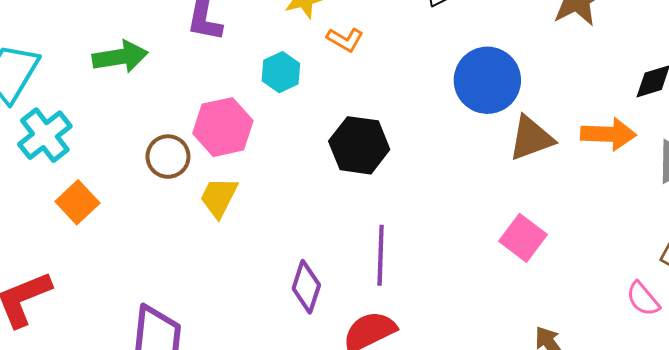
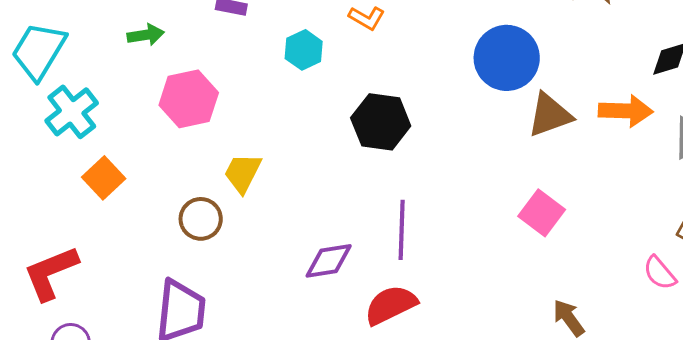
green arrow: (120, 57) -> (146, 35), size x0.7
pink hexagon: (223, 127) -> (189, 99), moved
brown circle: (168, 157) -> (201, 219), moved
purple diamond: (306, 287) -> (329, 261), turned 63

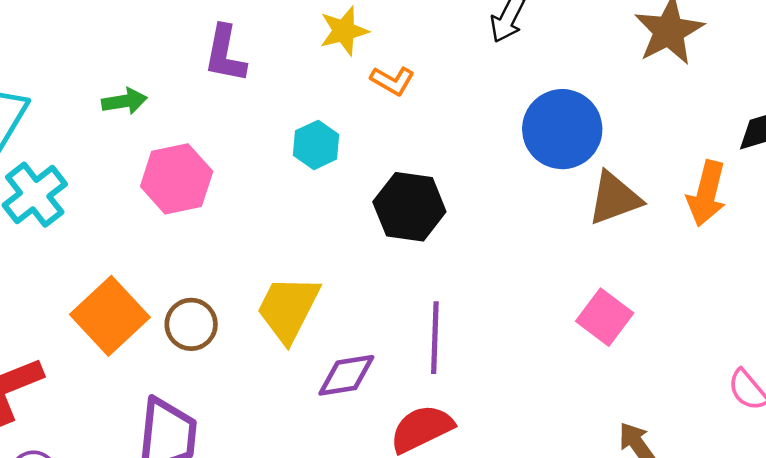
cyan hexagon: (304, 50) -> (316, 145), moved
orange arrow: (626, 111) -> (707, 193), turned 102
yellow trapezoid: (243, 173) -> (288, 309), moved, size x1.4
orange square: (104, 178) -> (110, 316), moved, size x1.5

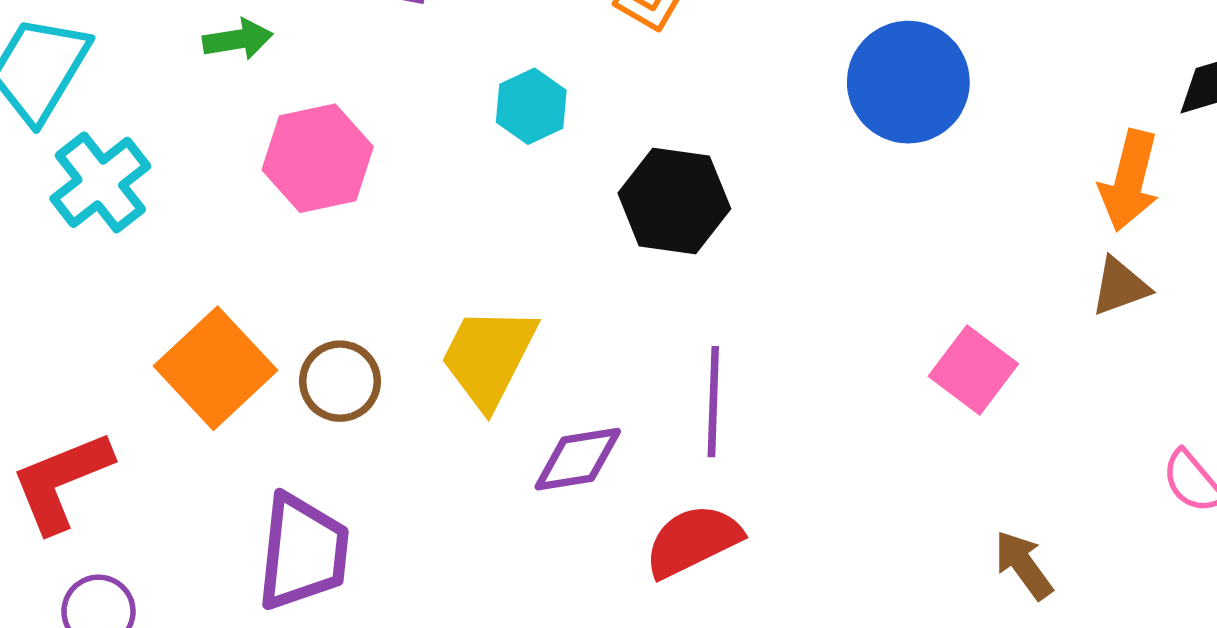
brown triangle: (614, 198) -> (1120, 286), moved, size x0.7

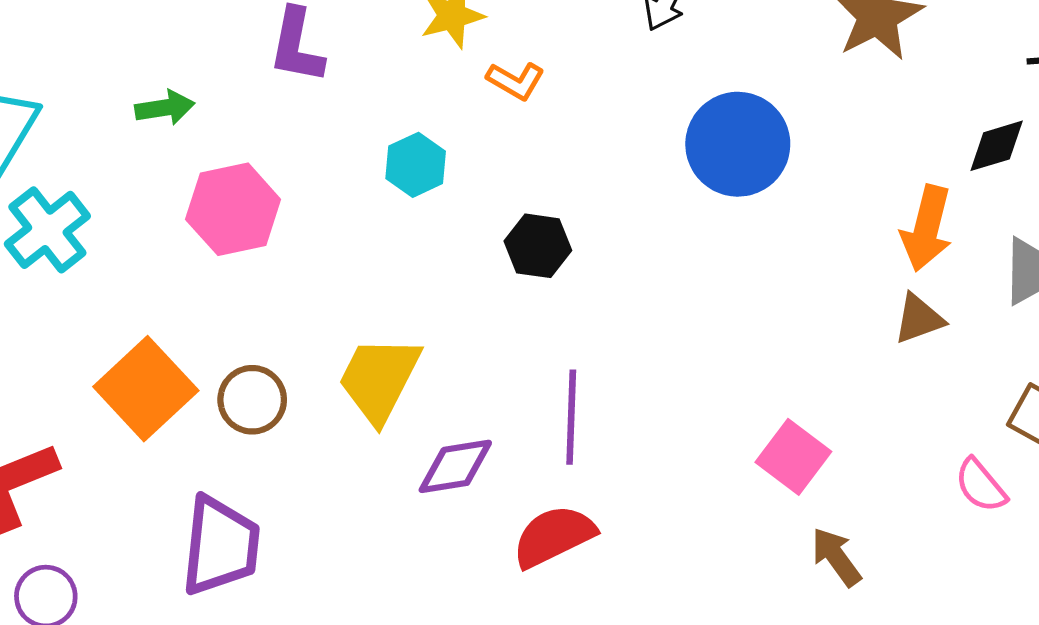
black hexagon: (674, 201) -> (538, 246), size x0.7
pink square: (973, 370) -> (793, 457), moved

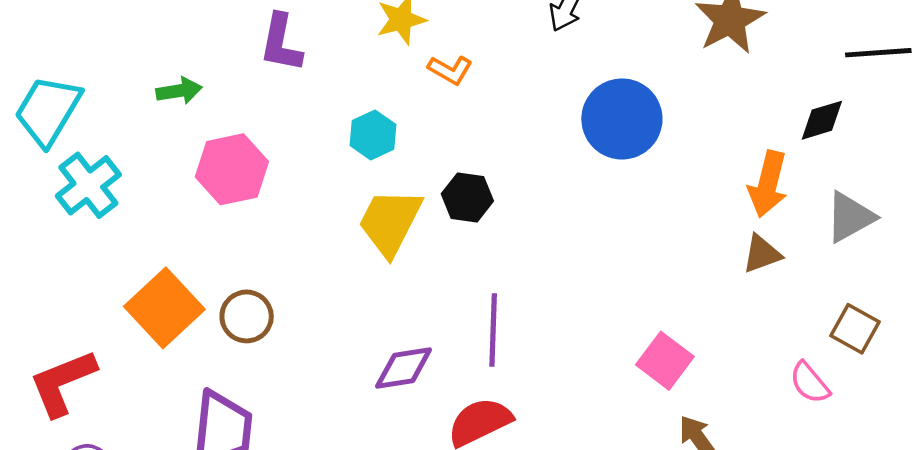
yellow trapezoid: (379, 379) -> (390, 222), moved

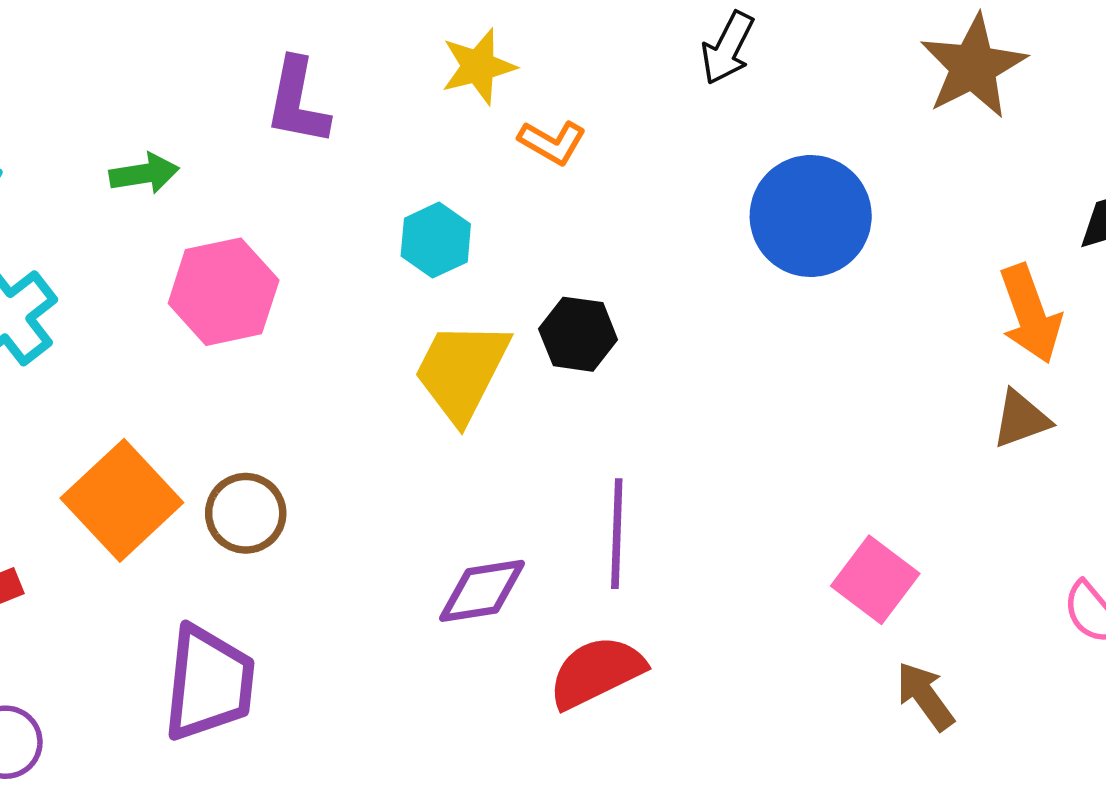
orange arrow: (768, 184) -> (1030, 314), turned -34

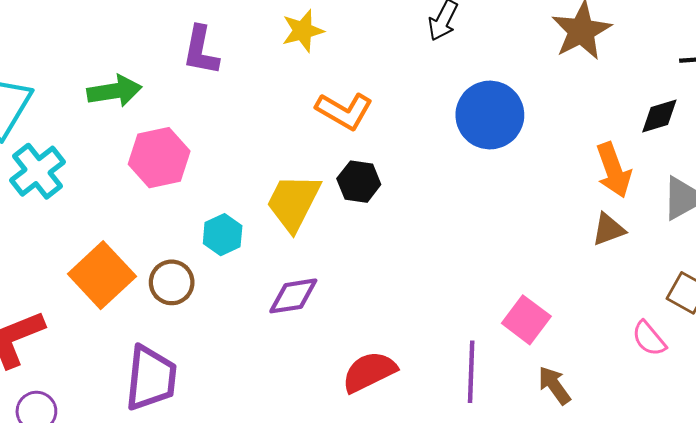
orange L-shape: (552, 142) -> (344, 111), moved, size x1.5
green arrow: (144, 174) -> (114, 91), size x1.4
cyan hexagon: (436, 240) -> (223, 235), moved
purple line: (617, 534) -> (471, 372), moved
purple diamond: (482, 591) -> (293, 296), moved

